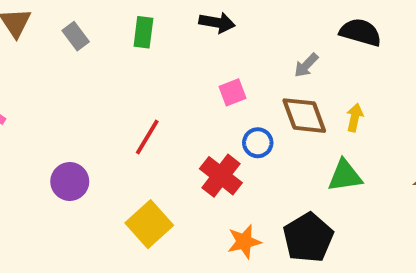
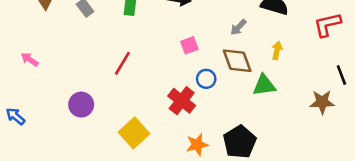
yellow arrow: (355, 118) -> (277, 50), moved
red line: (147, 137) -> (122, 63), moved
green triangle: (345, 176) -> (264, 85), moved

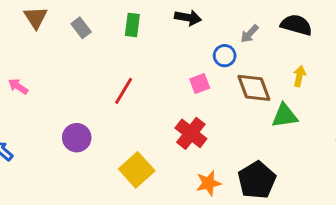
gray arrow: (238, 27) -> (250, 34), moved
pink square: (189, 45) -> (200, 83), moved
blue circle: (206, 79) -> (225, 56), moved

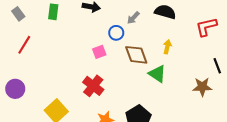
red line: (124, 91) -> (24, 45), moved
green triangle: (285, 116) -> (157, 74), turned 42

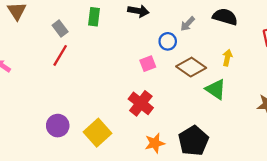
gray rectangle: (18, 14) -> (60, 28), moved
brown diamond: (136, 55) -> (191, 67), turned -35
purple circle: (15, 89) -> (58, 126), moved

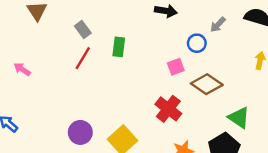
green rectangle: (94, 17) -> (119, 47), moved
brown diamond: (191, 67) -> (207, 84), moved
green triangle: (216, 89) -> (239, 118), moved

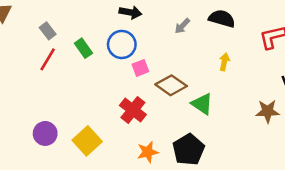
blue circle: (197, 43) -> (122, 44), moved, size x1.5
green rectangle: (119, 47) -> (83, 48), turned -42
green triangle: (239, 118) -> (202, 104), moved

